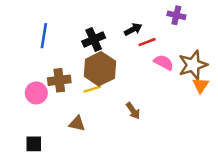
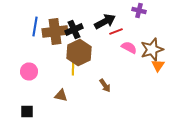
black arrow: (133, 29) -> (105, 22), size x1.5
brown cross: (59, 80) -> (55, 32), moved, size x1.4
yellow line: (92, 89) -> (73, 68), turned -72

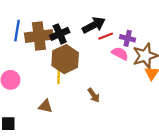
purple cross: (139, 10) -> (128, 38), moved

